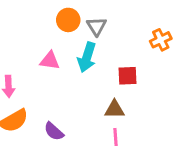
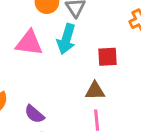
pink triangle: (50, 61) -> (29, 43), size x1.4

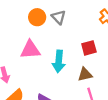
cyan arrow: (66, 39) -> (59, 61), moved

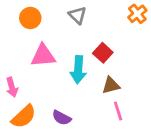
orange circle: (37, 17) -> (30, 18), moved
red square: (89, 48) -> (103, 53), moved, turned -32

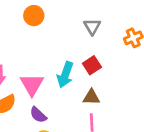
gray triangle: (77, 15) -> (92, 27), moved
pink triangle: (43, 56) -> (32, 85), moved, turned 50

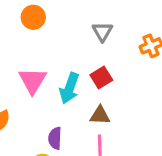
pink triangle: (32, 85) -> (33, 81), moved
purple semicircle: (38, 115) -> (55, 138), moved, turned 48

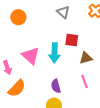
red square: (101, 77) -> (72, 40), turned -32
brown triangle: (100, 115) -> (86, 58), moved

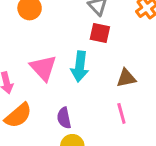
red square: (72, 40) -> (100, 33), moved
purple semicircle: (56, 86) -> (64, 118), moved

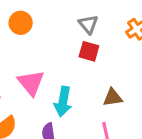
cyan arrow: (80, 67) -> (63, 102), moved

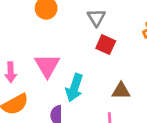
gray triangle: (88, 24) -> (96, 18), moved

